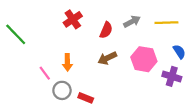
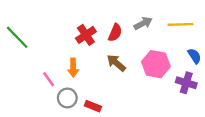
red cross: (73, 19) -> (86, 35), moved
brown arrow: (107, 58) -> (116, 63), turned 66

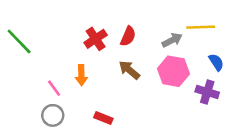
gray arrow: (143, 23) -> (172, 40), moved
gray circle: (67, 98) -> (53, 115), moved

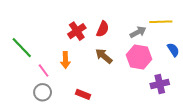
green line: (19, 41) -> (22, 48), moved
purple cross: (207, 92) -> (160, 84), moved, turned -30

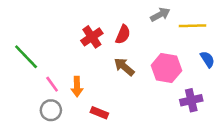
gray arrow: (138, 32) -> (160, 15), moved
orange arrow: (65, 60) -> (77, 87), moved

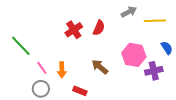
brown arrow: (124, 67) -> (100, 67), moved
purple cross: (191, 100) -> (154, 71), moved

